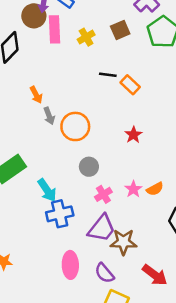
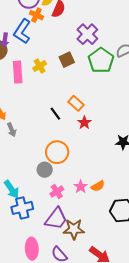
pink rectangle: (54, 29) -> (18, 72), moved
black line: (108, 75) -> (55, 114), moved, turned 48
orange circle: (75, 126) -> (57, 152), moved
red star: (133, 135) -> (84, 123), moved

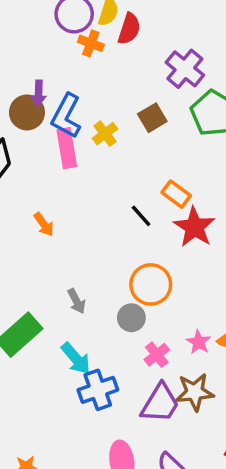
blue L-shape: (22, 31) -> (66, 116), moved
red star: (84, 123) -> (194, 227), size x1.6
gray arrow: (12, 130) -> (76, 301), moved
brown star: (74, 229) -> (195, 392), moved

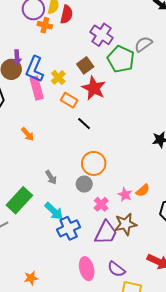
orange rectangle: (176, 194) -> (69, 100), moved
red star: (194, 227) -> (94, 88), moved

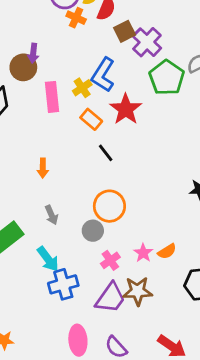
brown square: (85, 65) -> (125, 31), moved
blue L-shape: (35, 69) -> (103, 75), moved
orange arrow: (27, 134) -> (43, 168), moved, turned 32

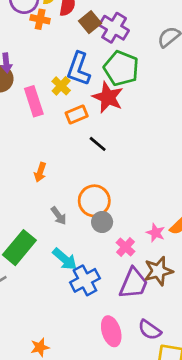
green pentagon: (167, 78) -> (121, 68), moved
orange rectangle: (91, 119) -> (77, 115), turned -50
orange arrow: (43, 168) -> (40, 172), turned 30
orange circle: (109, 206) -> (94, 201), moved

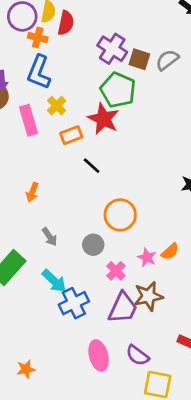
brown square: (90, 22) -> (139, 59), moved, turned -35
blue L-shape: (79, 69) -> (39, 72), moved
orange circle: (94, 201) -> (120, 215), moved

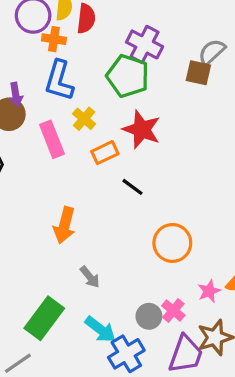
brown square: (139, 59) -> (198, 73), moved
green pentagon: (118, 90) -> (128, 76), moved
orange arrow: (32, 192) -> (64, 225), size x1.5
gray circle: (93, 245) -> (149, 316), moved
pink star: (147, 257) -> (209, 291), turned 30

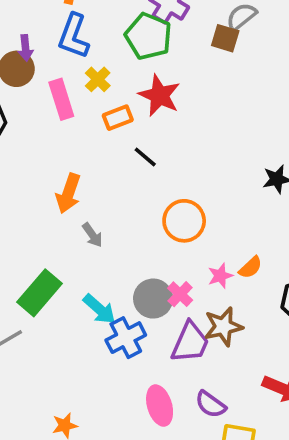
gray arrow: (90, 277) -> (92, 235), moved
gray circle: (149, 316) -> (153, 299), size x1.4

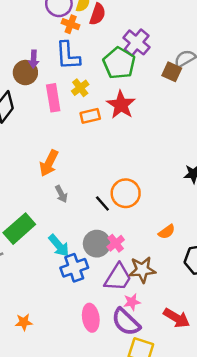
blue L-shape: (74, 36) -> (68, 56), turned -32
black line: (145, 157) -> (102, 204), moved
pink star: (220, 276) -> (132, 302), moved
purple semicircle: (211, 404) -> (126, 322), size x1.4

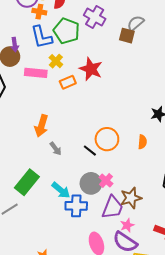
green pentagon: (119, 63) -> (66, 31), moved
pink rectangle: (53, 98) -> (36, 73), turned -65
orange semicircle: (167, 232) -> (142, 142), moved, turned -40
blue cross: (74, 268) -> (76, 206), turned 30

